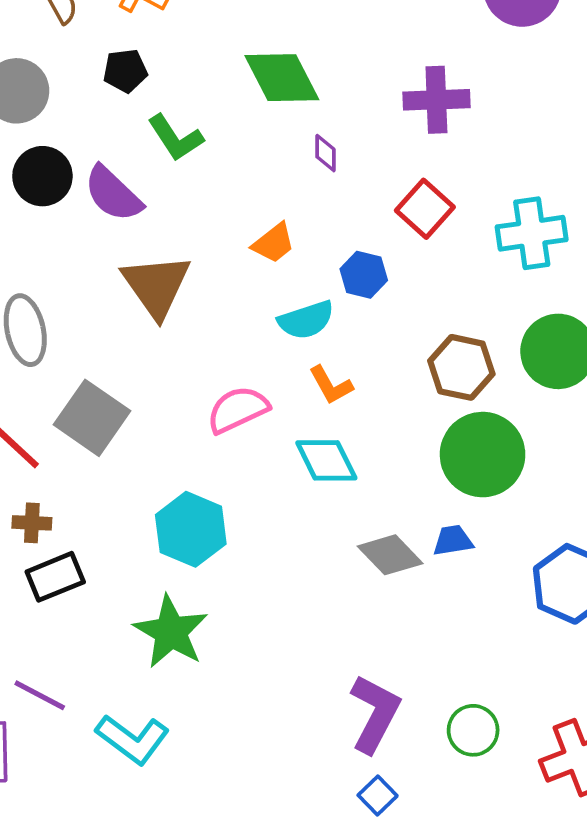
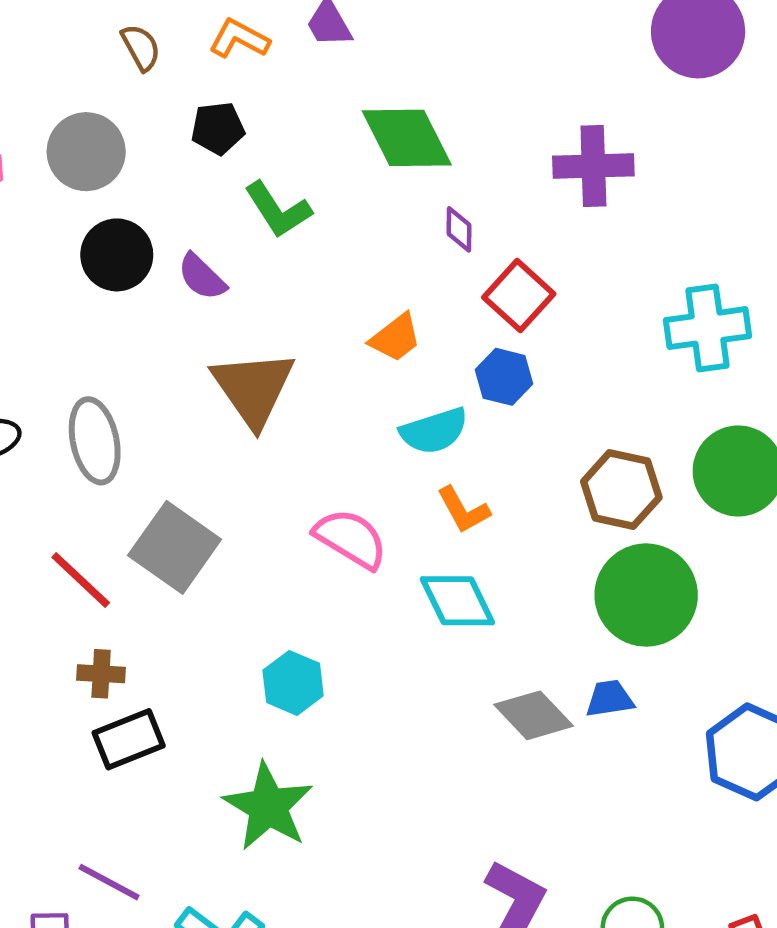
purple semicircle: (113, 194) -> (202, 277), size x0.7
red square: (425, 209) -> (519, 296), moved
pink semicircle: (238, 410) -> (351, 539), turned 56
cyan hexagon: (191, 529) -> (293, 683), size x0.7

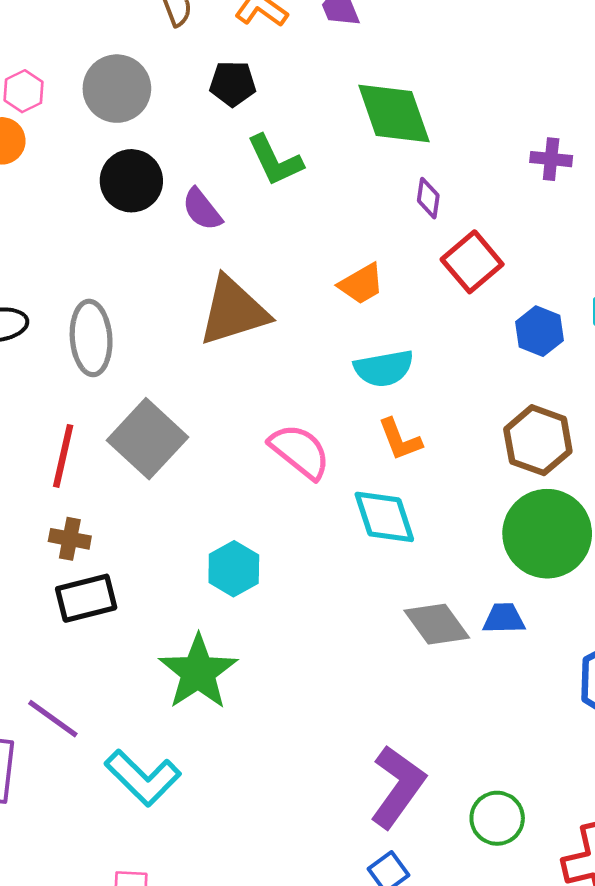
purple cross: (593, 166) -> (551, 159), size x0.6
blue hexagon: (504, 377) -> (539, 331), moved
brown triangle: (253, 388) -> (233, 311), turned 40
red line: (81, 580) -> (63, 456), turned 52

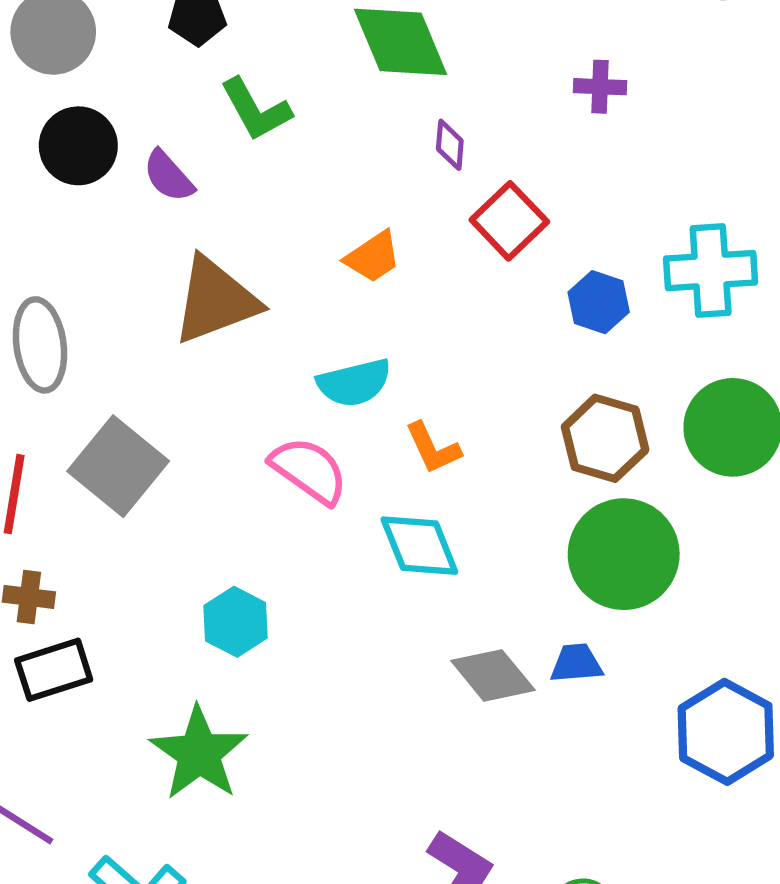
cyan semicircle: (384, 368) -> (354, 383), moved

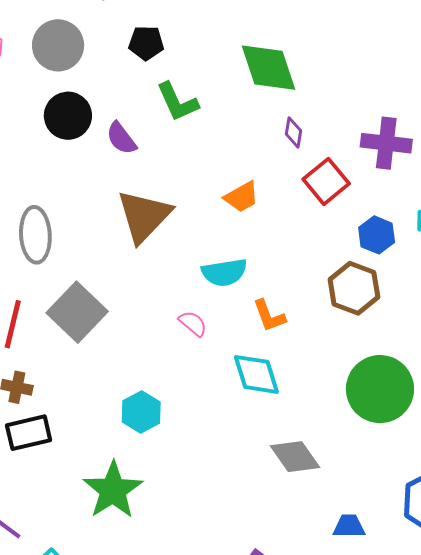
purple cross: (600, 87) -> (386, 143), moved, size x1.6
brown triangle: (215, 300) -> (144, 216), turned -30
brown hexagon: (605, 438) -> (354, 288), moved
pink semicircle: (309, 470) -> (193, 323), size x0.6
blue trapezoid: (576, 663) -> (349, 526), moved

